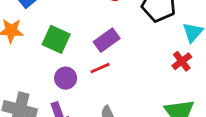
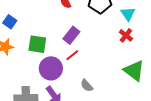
purple circle: (66, 78) -> (51, 68), size x1.5

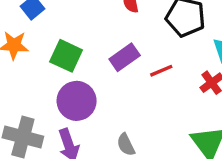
red line: (72, 55) -> (161, 71), moved

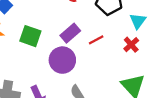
purple circle: (77, 101) -> (62, 60), moved

